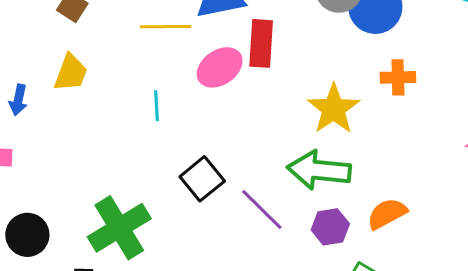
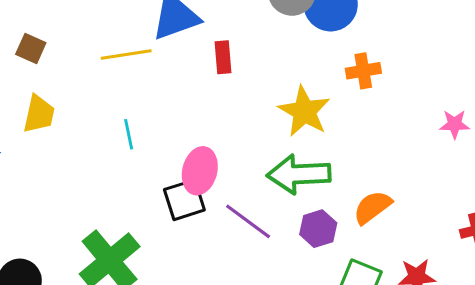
red rectangle: (261, 43) -> (223, 57), size x0.7
pink ellipse: (220, 67) -> (200, 171), moved, turned -33
black square: (202, 179) -> (184, 200), turned 30

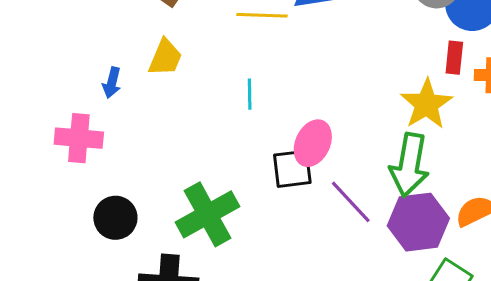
red rectangle: (223, 57) -> (454, 58), moved
green arrow: (299, 174) -> (409, 165), turned -88
purple hexagon: (318, 229) -> (418, 222), size x1.6

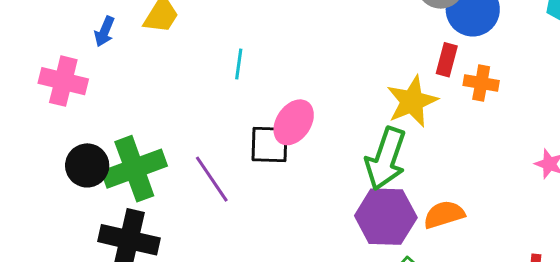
purple line: (351, 202) -> (212, 179), moved
green cross: (208, 214) -> (134, 169), moved

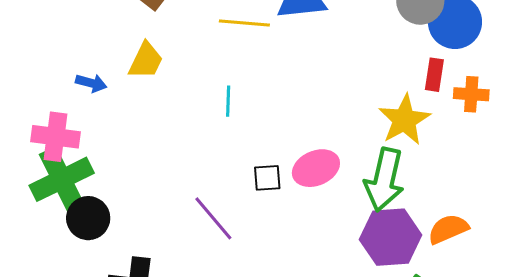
blue arrow: (104, 31) -> (91, 83), turned -92
pink ellipse: (294, 122) -> (316, 168), moved, turned 39
black square: (269, 145) -> (267, 178), size x0.7
green cross: (134, 169) -> (62, 179), moved

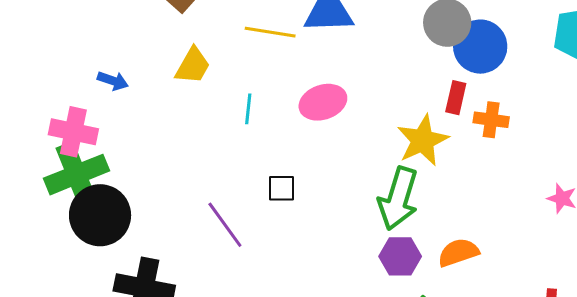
yellow trapezoid: (146, 61) -> (193, 66), moved
pink ellipse: (316, 168) -> (323, 102), moved
black circle: (88, 218) -> (100, 215), size x1.4
purple hexagon: (391, 237) -> (400, 256), size x0.7

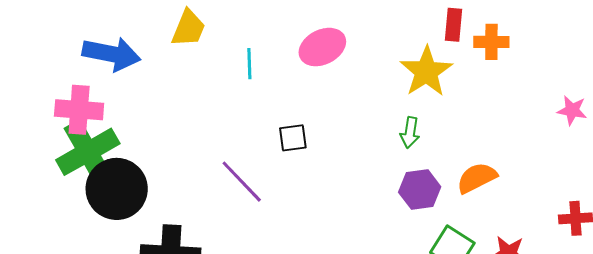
blue arrow: (113, 81) -> (111, 54), size x1.8
green arrow: (398, 199) -> (410, 132), size x0.5

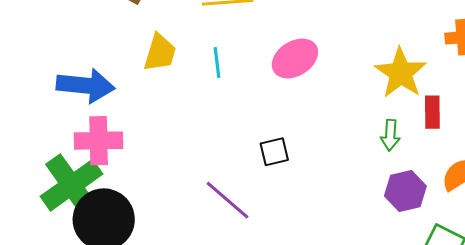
red rectangle: (454, 25) -> (432, 112), moved
cyan line: (249, 64) -> (217, 63), moved
pink cross: (79, 110) -> (99, 141), moved

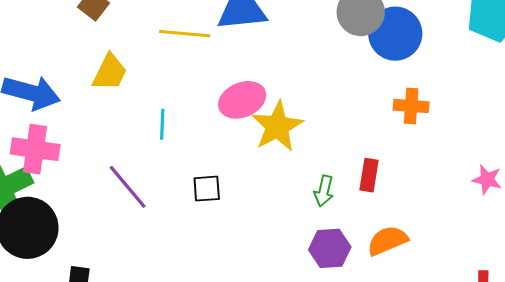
cyan line: (217, 63) -> (162, 124), moved
yellow star: (401, 73) -> (277, 126), moved
purple line: (227, 200) -> (128, 187), moved

